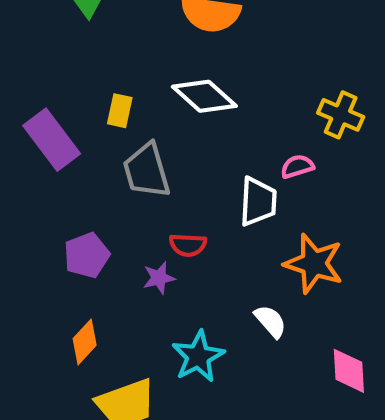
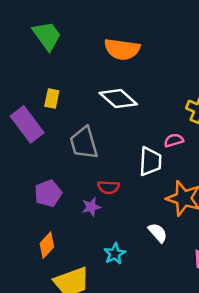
yellow rectangle: (120, 111) -> (52, 99), moved
cyan star: (198, 356) -> (115, 254), size x0.7

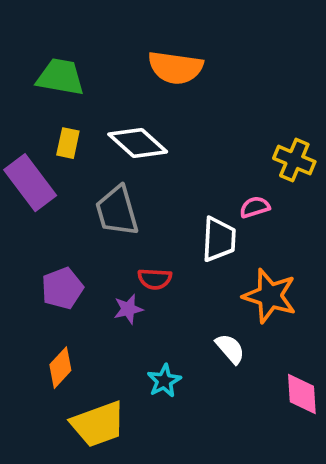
green trapezoid: (47, 36) -> (60, 77), moved, turned -44
white diamond: (118, 99) -> (138, 143), moved

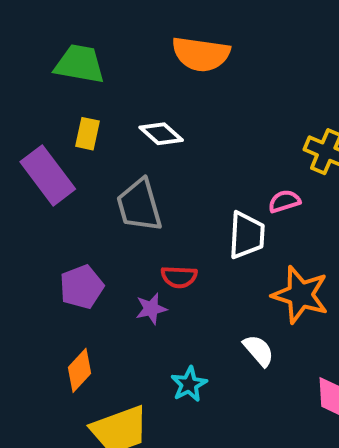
white diamond: (138, 143) -> (161, 134), size x0.7

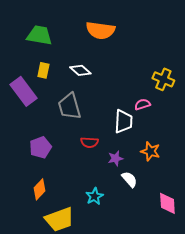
orange star: (300, 295) -> (150, 151), size x0.7
purple star: (151, 309) -> (115, 158), moved

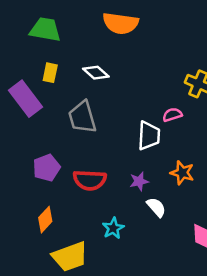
red semicircle: (89, 142) -> (90, 180), moved, size x1.5

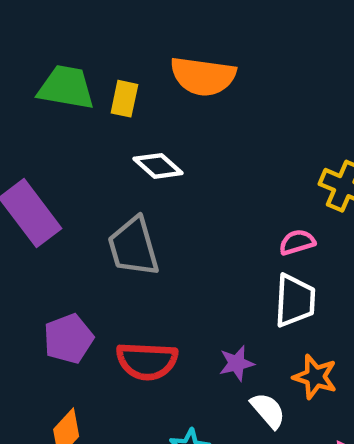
yellow rectangle: (50, 73) -> (124, 99), moved
white trapezoid: (149, 136) -> (295, 301), moved
orange star: (182, 173) -> (315, 377), moved

